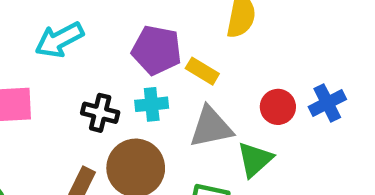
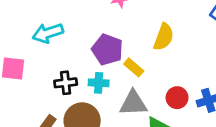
black cross: (100, 113) -> (66, 83), turned -30

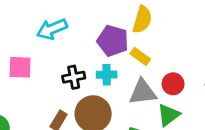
yellow semicircle: (164, 37) -> (142, 20), moved
red circle: (177, 98) -> (173, 84), moved

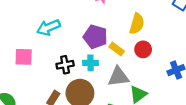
yellow semicircle: (142, 20) -> (137, 24), moved
red circle: (173, 84) -> (143, 49), moved

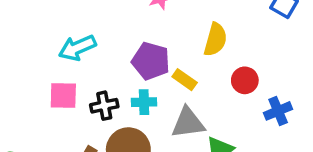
red circle: (143, 49) -> (245, 80), moved
pink square: (24, 57) -> (63, 95), moved

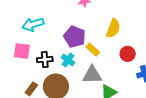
cyan cross: (144, 102) -> (68, 60), turned 32

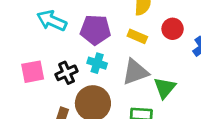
cyan arrow: (33, 24) -> (52, 21), moved, turned 60
yellow rectangle: (93, 50) -> (137, 36), moved

